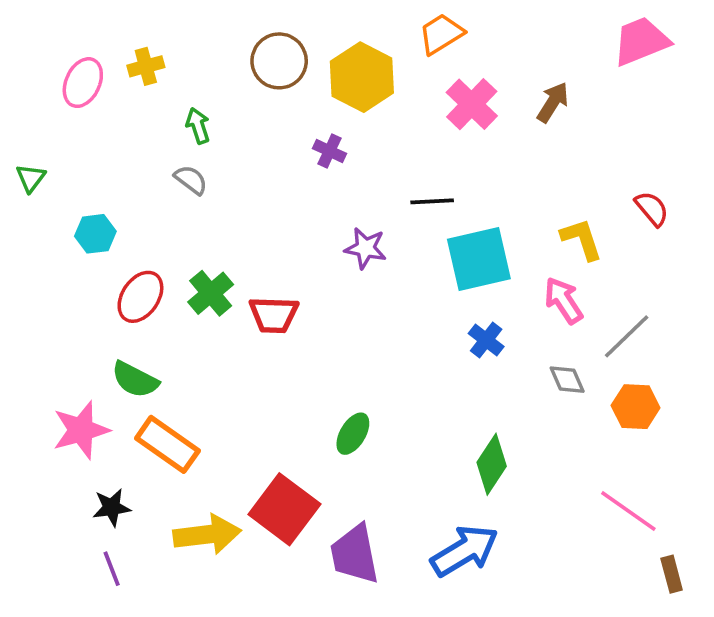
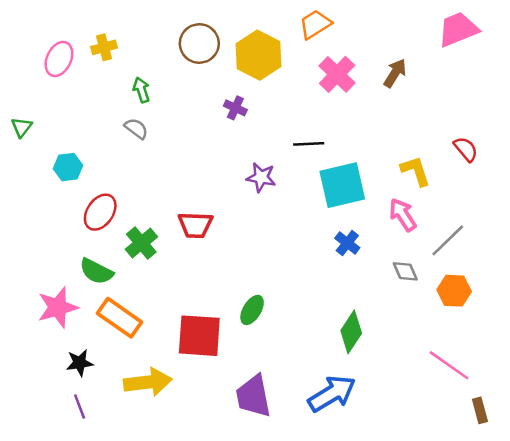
green cross: (211, 293) -> (141, 243), moved
red square: (284, 509) -> (199, 336), moved, turned -33

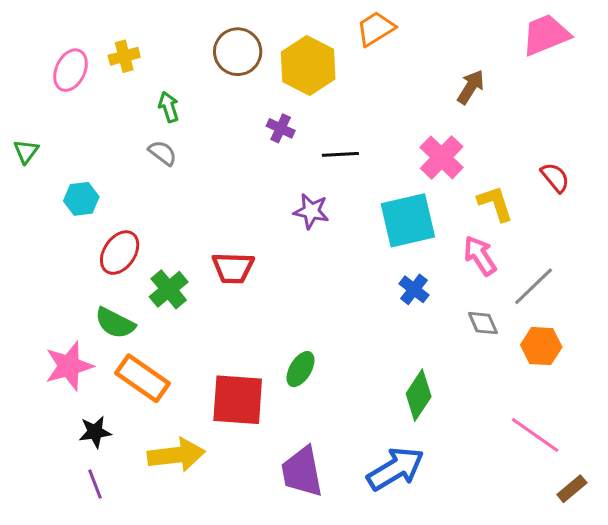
pink cross: (337, 74) -> (442, 157), moved
black line: (309, 144) -> (340, 154), moved
brown rectangle: (480, 410) -> (572, 489), turned 65

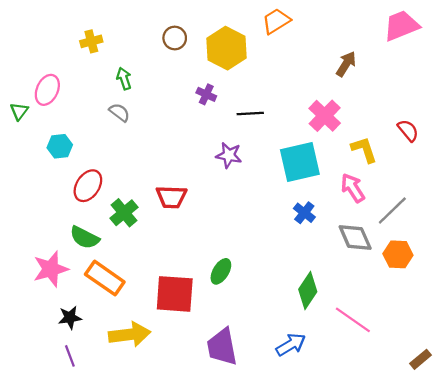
brown circle: (238, 52) -> (175, 38), size x0.7
pink ellipse: (71, 70) -> (47, 90), moved
gray diamond: (483, 323) -> (355, 238), size x1.5
pink line: (535, 435) -> (353, 320), moved
blue arrow: (396, 469) -> (291, 345), size x0.7

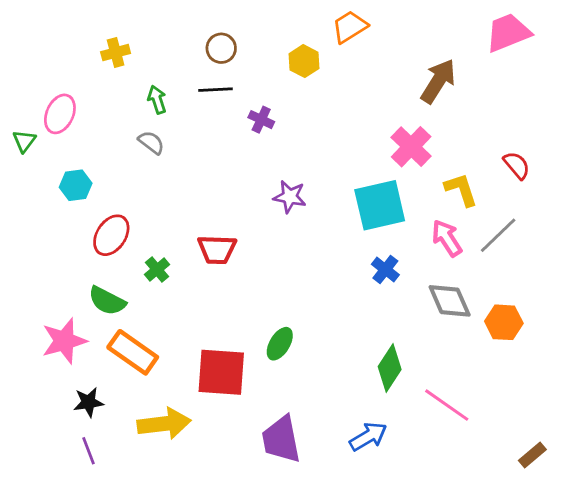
yellow hexagon: (227, 48) -> (304, 61), moved, size x0.6
brown arrow: (346, 64) -> (438, 81), size x1.4
black line: (250, 114) -> (216, 90), moved
gray line: (392, 210) -> (498, 235), moved
green cross: (124, 213) -> (157, 269), size x0.7

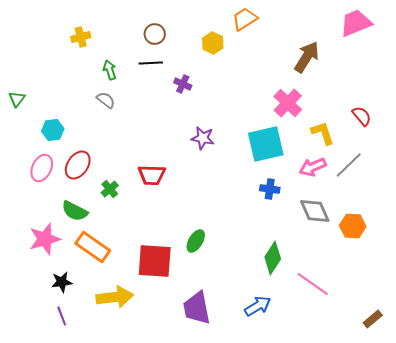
pink ellipse: (60, 114) -> (42, 168), moved
pink arrow: (447, 238) -> (313, 167), turned -80
blue cross: (385, 269) -> (270, 189), turned -30

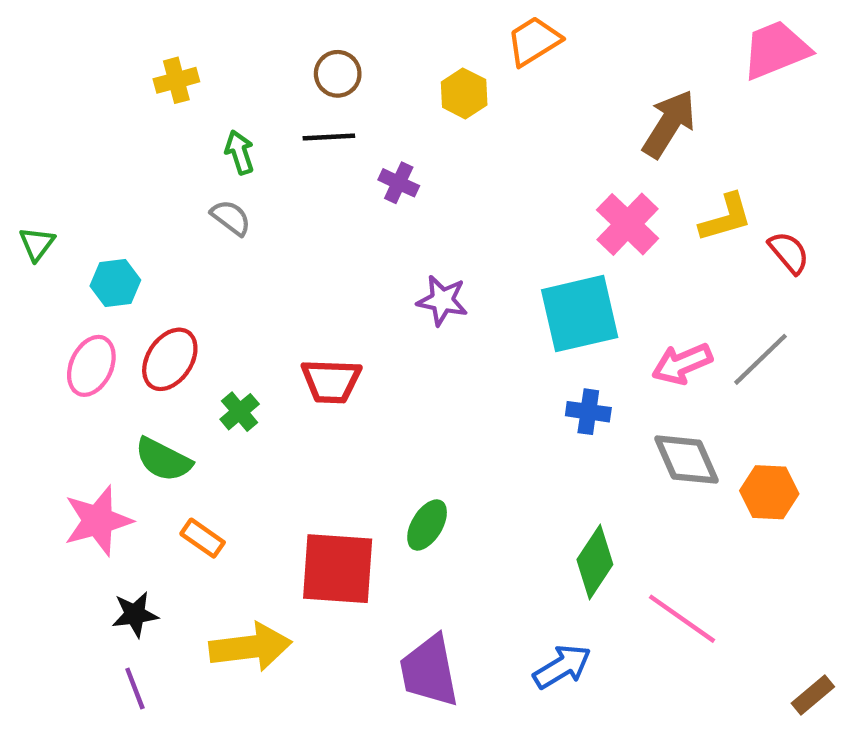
green triangle: (17, 99) -> (37, 244), moved
yellow L-shape: (323, 133) -> (726, 218), moved, turned 92
orange rectangle: (93, 247) -> (203, 538), size x0.6

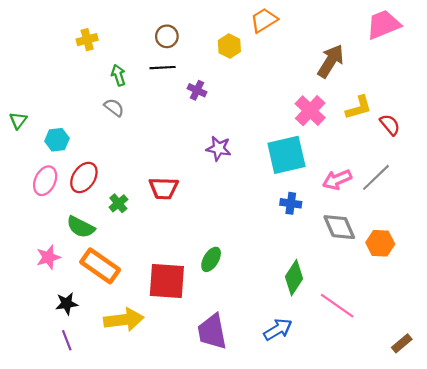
pink star: (98, 521) -> (48, 257), size x0.7
orange rectangle: (203, 538) -> (100, 266), size x1.8

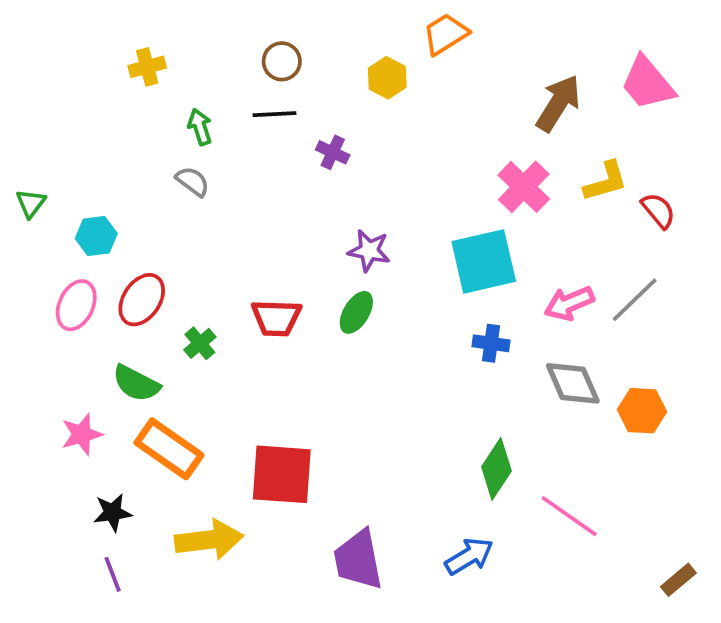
pink trapezoid: (383, 24) -> (647, 83), moved, turned -108
green ellipse: (211, 259) -> (356, 312), moved

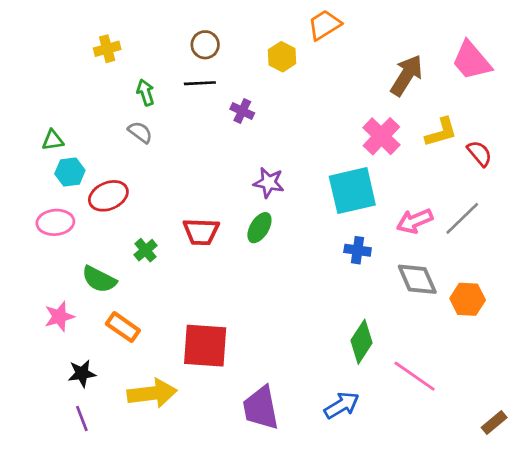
green triangle: (31, 203) -> (53, 140), moved, turned 45
red ellipse: (142, 300) -> (108, 196), moved, turned 33
pink ellipse: (76, 305) -> (55, 222), turned 60
orange rectangle: (169, 449) -> (123, 327), size x0.7

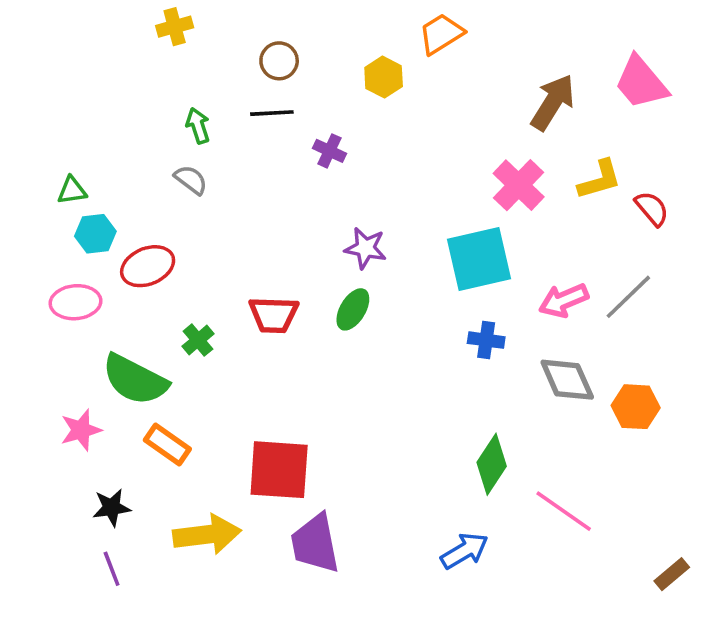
yellow cross: (107, 49) -> (175, 27), moved
green semicircle: (99, 279) -> (135, 380), size x1.4
purple trapezoid: (261, 408) -> (315, 544), moved

